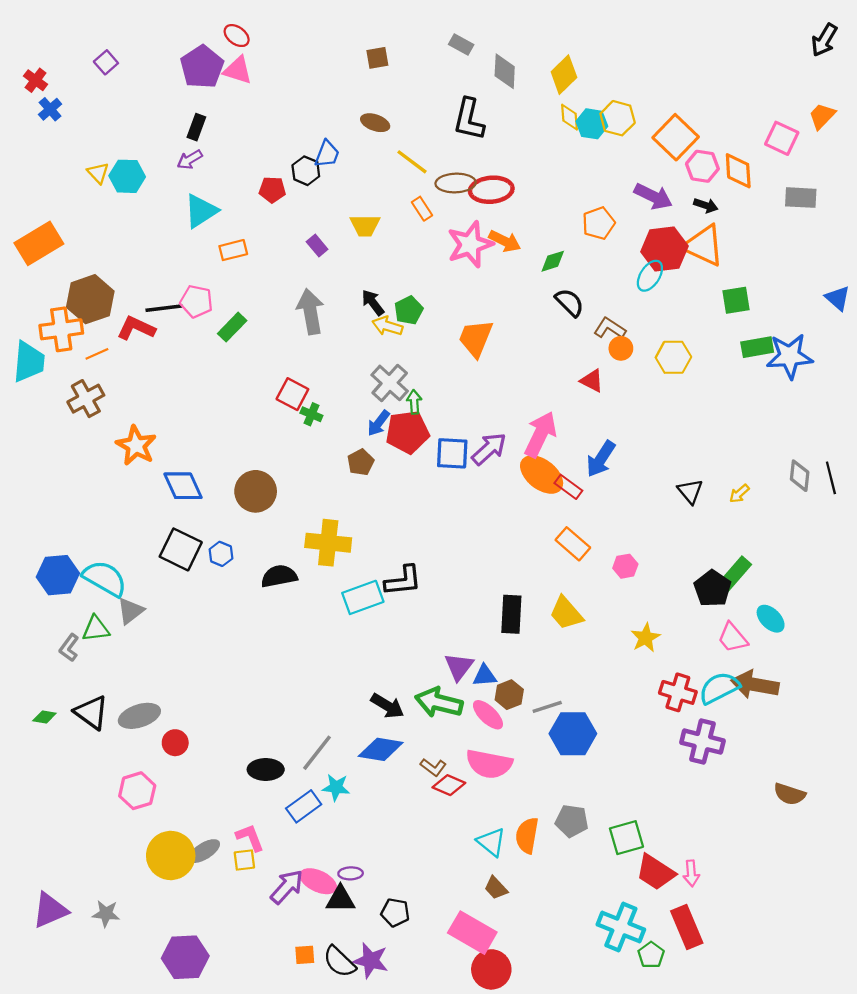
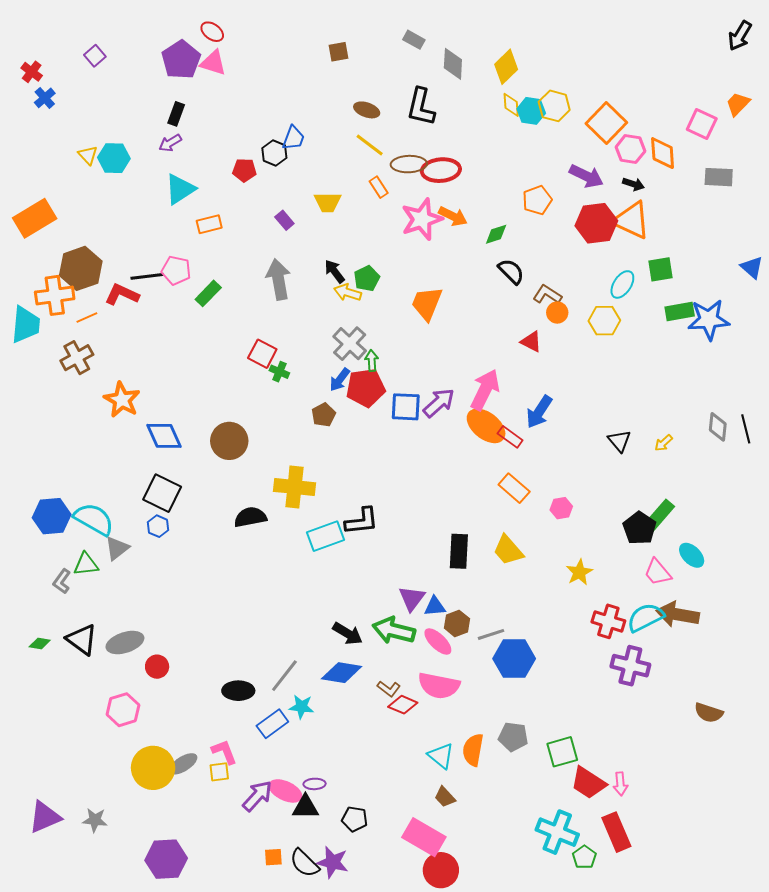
brown ellipse: (375, 123) -> (367, 110), moved
cyan ellipse: (650, 276) -> (622, 284), moved
blue hexagon: (221, 554) -> (158, 526), moved

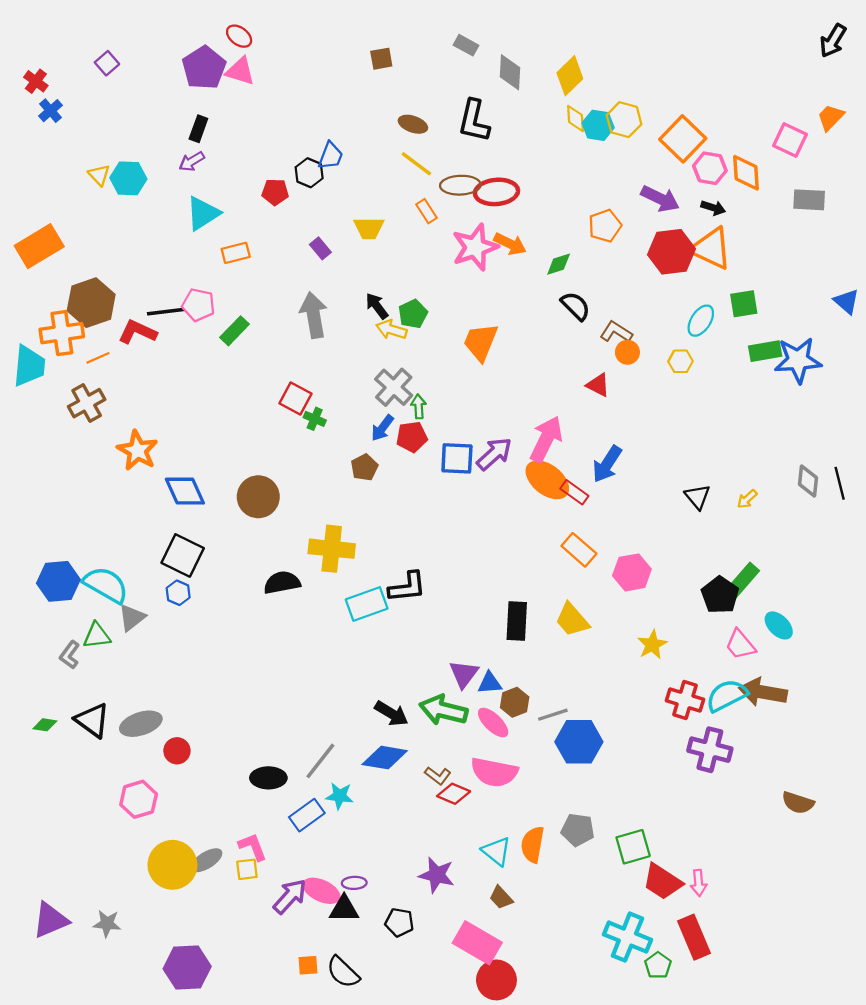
yellow hexagon: (604, 321) -> (680, 361), size x0.7
red pentagon: (366, 388) -> (412, 437), size x0.7
pink hexagon: (561, 508) -> (632, 572), size x1.5
purple star: (333, 862) -> (437, 875), moved

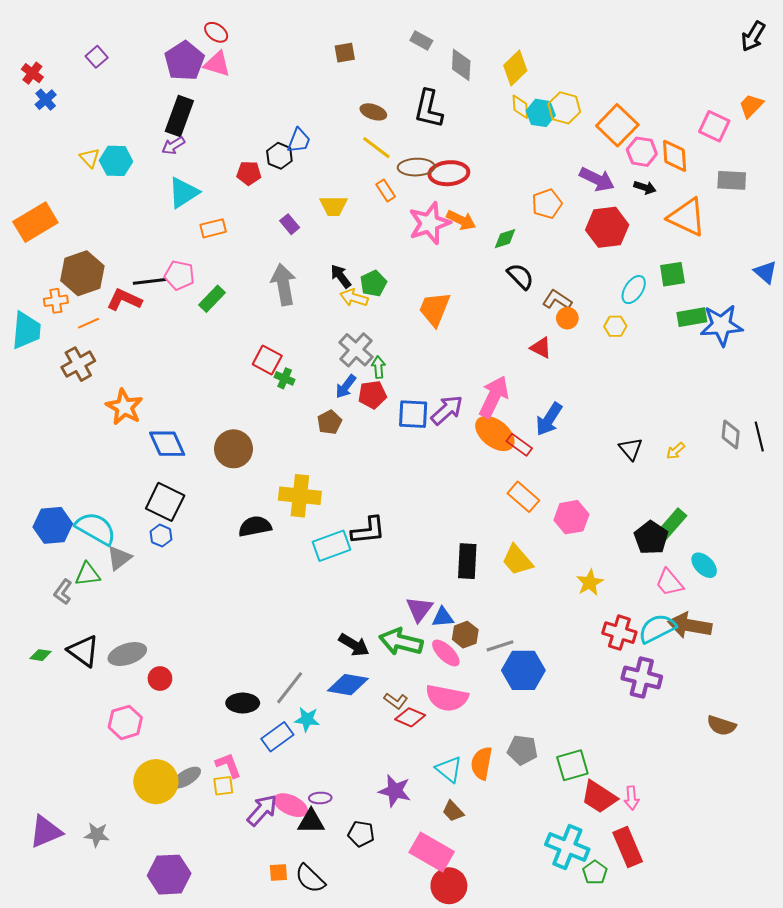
black rectangle: (198, 129) -> (179, 116), size x1.6
orange triangle: (711, 248) -> (687, 217), moved
orange cross: (62, 333) -> (56, 301), size x0.6

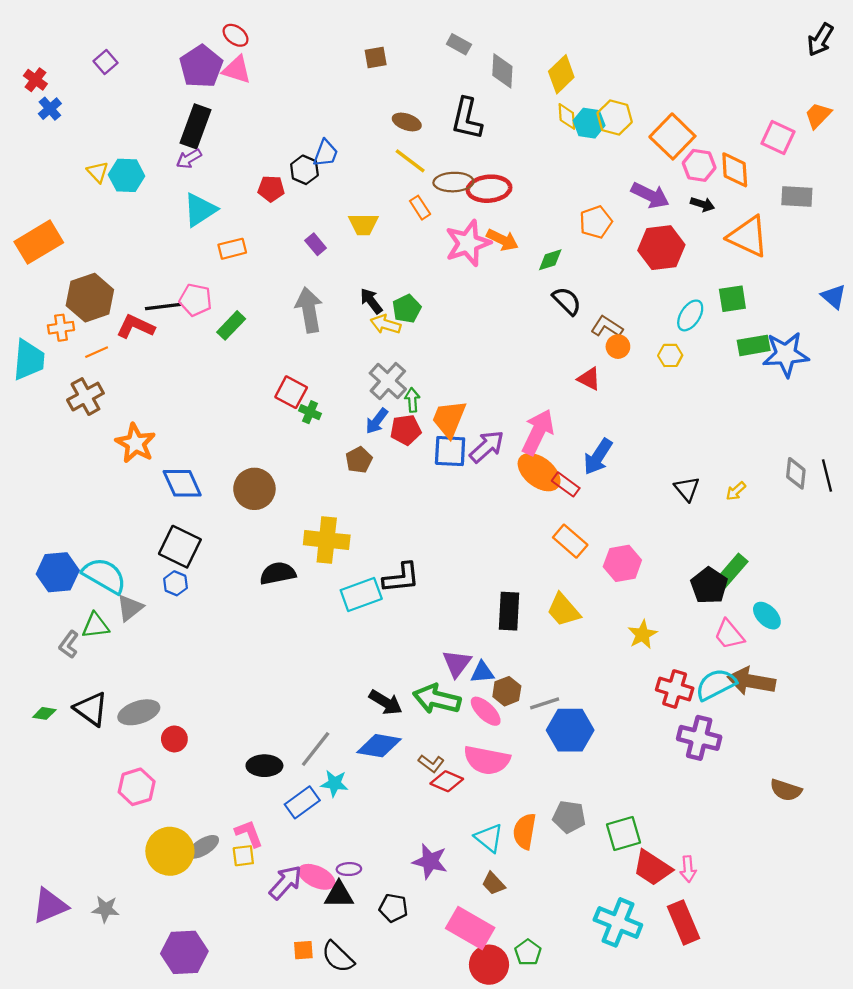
orange trapezoid: (435, 309) -> (449, 419), moved
green pentagon: (595, 872) -> (528, 952), moved

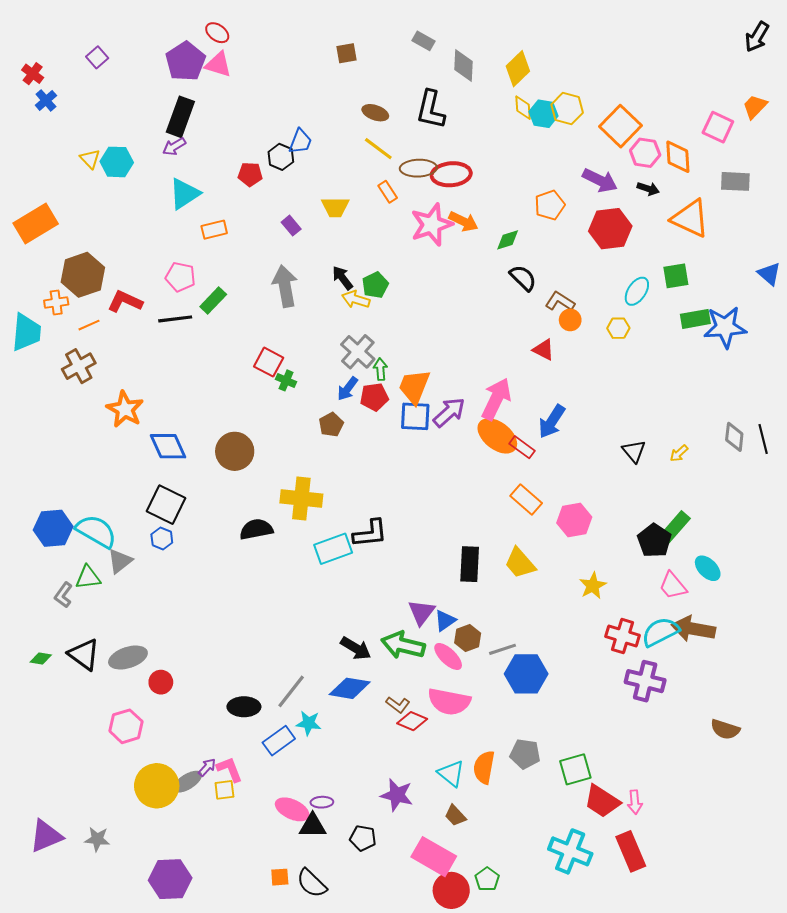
black line: (163, 307) -> (175, 319), moved
blue triangle: (482, 672) -> (445, 621), turned -30
purple arrow: (286, 882) -> (207, 767), moved, size x0.6

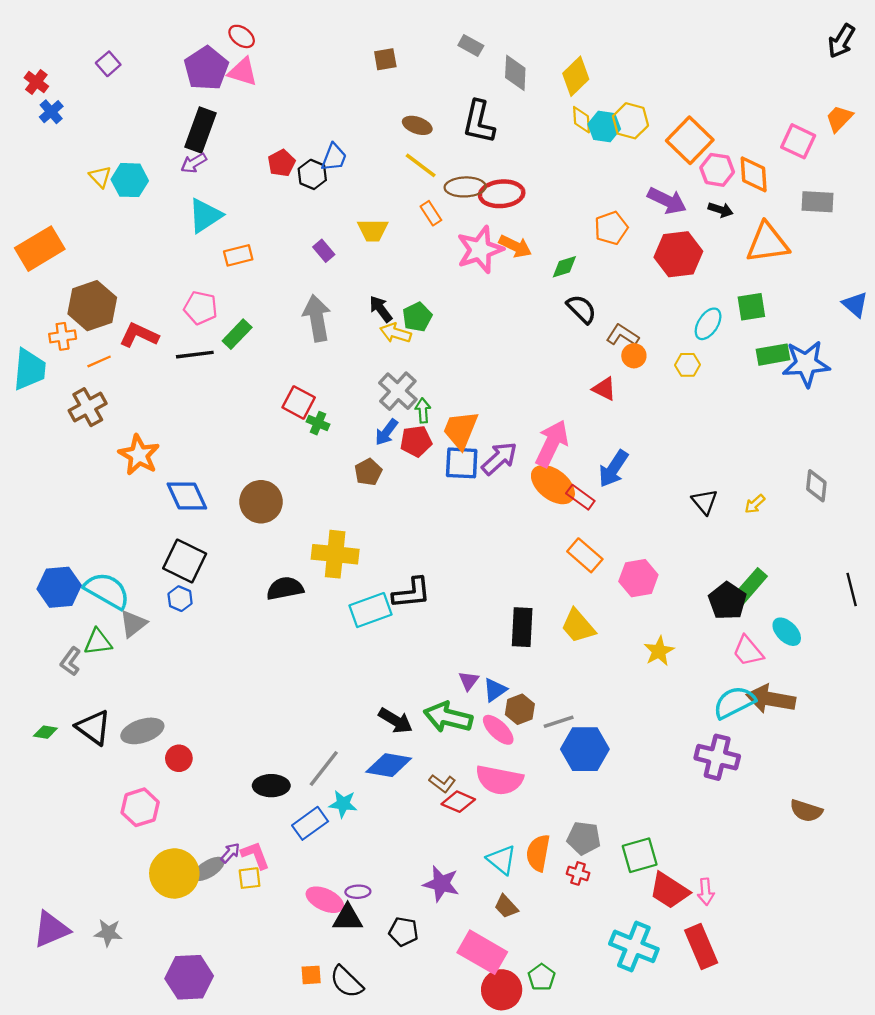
red pentagon: (250, 174) -> (282, 163), moved, turned -30
orange triangle: (690, 218) -> (767, 243), turned -33
black line: (763, 439) -> (852, 590), moved
purple triangle: (421, 612) -> (469, 681), size x0.7
red cross: (623, 636) -> (578, 873), moved, size x0.6

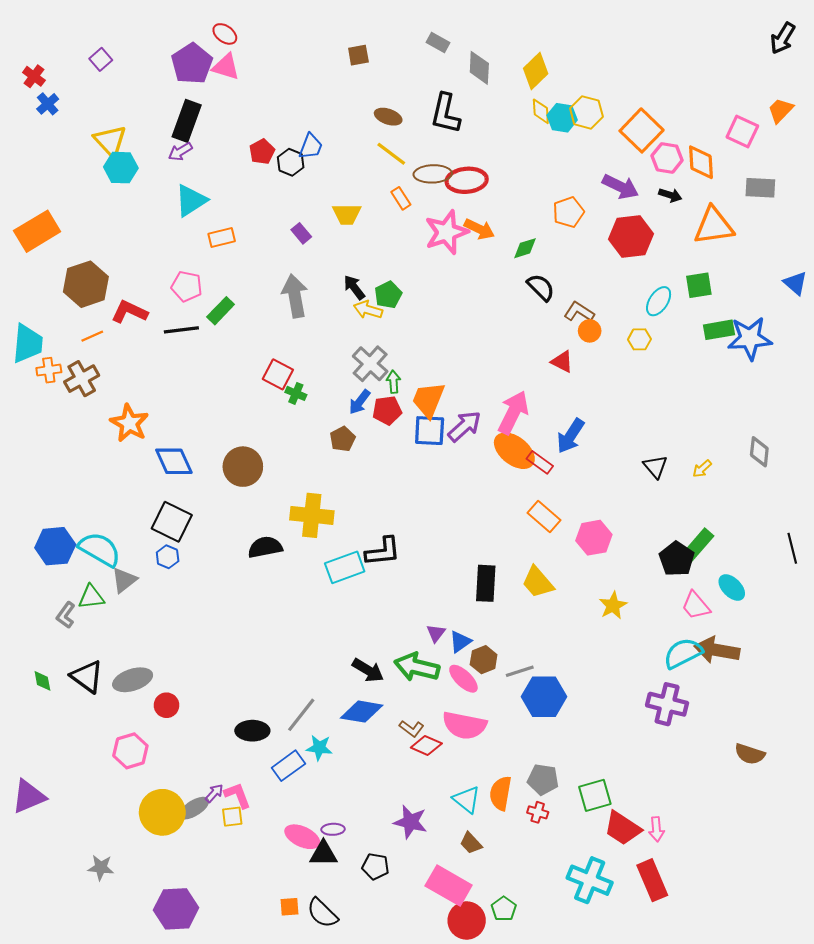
yellow triangle: (100, 177) -> (110, 141), moved, size x1.6
orange cross: (63, 336) -> (49, 370), moved
green diamond: (45, 732) -> (42, 681), turned 70
purple triangle: (51, 929) -> (29, 796), moved

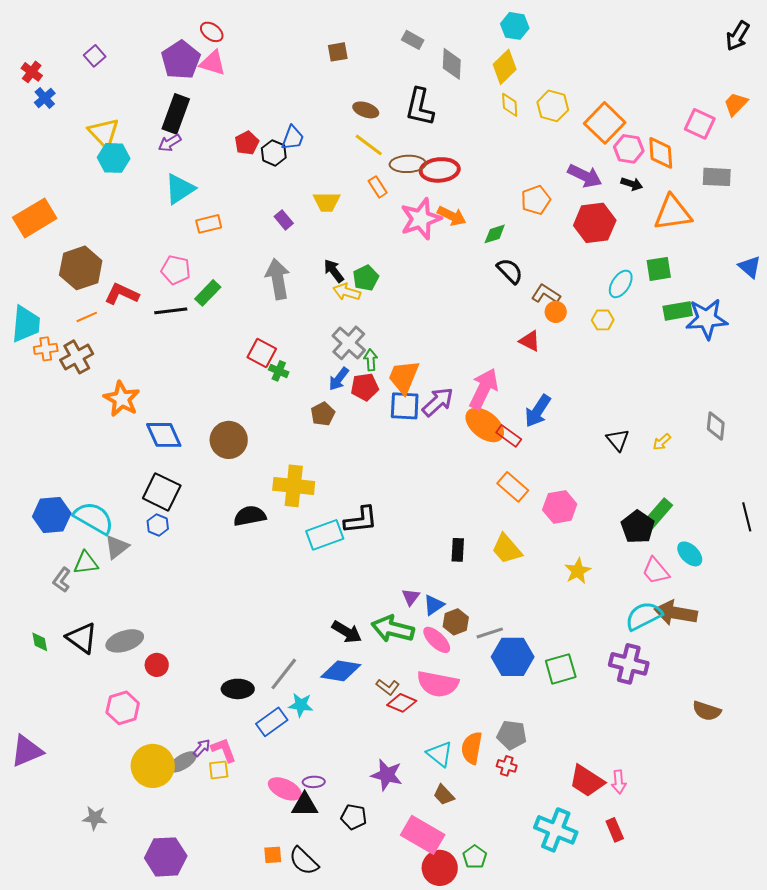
cyan hexagon: (562, 118) -> (515, 26), moved
black rectangle: (486, 583) -> (458, 550), size x0.7
green square: (595, 795) -> (561, 669), moved
red rectangle: (652, 880) -> (615, 830), size x0.6

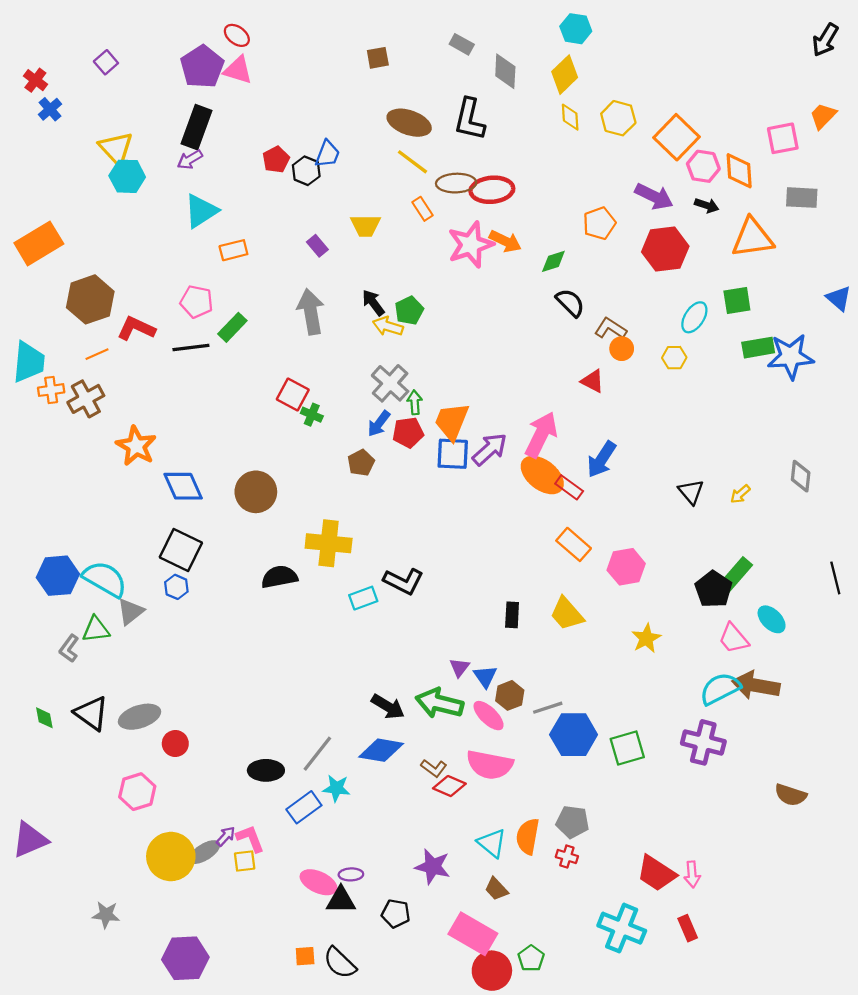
brown ellipse: (366, 110) -> (409, 123), size x1.5
pink square: (700, 124) -> (783, 138), turned -36
black L-shape: (361, 520) -> (404, 581), turned 33
cyan rectangle: (325, 535) -> (363, 598), size x0.7
blue triangle: (434, 605) -> (485, 676), turned -30

